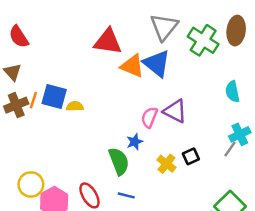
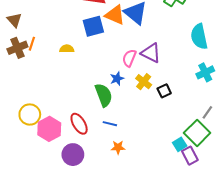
cyan semicircle: (232, 92) -> (199, 37), size x1.4
blue square: (54, 97) -> (93, 26), moved, turned -30
gray line: (230, 149) -> (207, 112), moved
yellow cross: (166, 164) -> (144, 82), moved

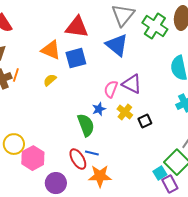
orange triangle: (115, 15) -> (51, 50), moved
yellow semicircle: (67, 49) -> (50, 80), turned -40
red ellipse: (79, 124) -> (78, 159), moved
orange star: (118, 147) -> (100, 176), size x1.6

